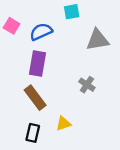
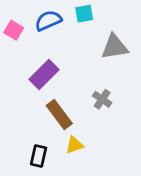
blue semicircle: (41, 32) -> (48, 21), moved
purple rectangle: (37, 63) -> (44, 74), turned 35
brown rectangle: (35, 98) -> (59, 115), moved

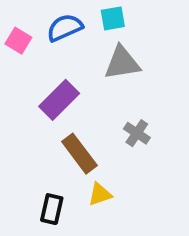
gray triangle: (115, 47) -> (122, 63), moved

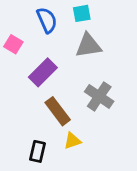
blue semicircle: (65, 28) -> (47, 20), turned 90
pink square: (18, 41) -> (13, 44), moved
gray cross: (137, 133) -> (99, 96), size x1.5

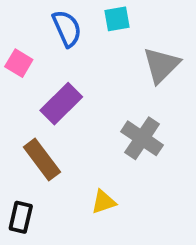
gray triangle: (88, 46) -> (161, 65), moved, turned -36
brown rectangle: (58, 111) -> (42, 159), moved
black rectangle: (38, 151) -> (21, 217), moved

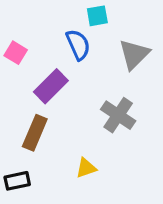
blue semicircle: (67, 29) -> (78, 45), moved
brown rectangle: (42, 159) -> (35, 133), turned 60
black rectangle: (21, 217) -> (17, 181), turned 65

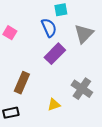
purple rectangle: (51, 86) -> (55, 54), moved
gray cross: (118, 115) -> (82, 89), moved

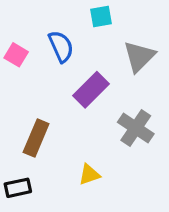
blue semicircle: (49, 28) -> (61, 46), moved
gray cross: (82, 89) -> (136, 128), moved

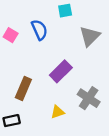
purple rectangle: (91, 90) -> (61, 71), moved
gray cross: (136, 128) -> (89, 98), moved

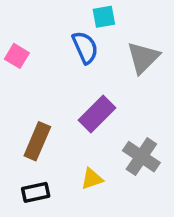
blue semicircle: (39, 30) -> (85, 47), moved
black rectangle: (12, 121) -> (36, 192), moved

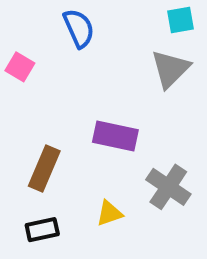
cyan square: (104, 17) -> (181, 20), moved
blue semicircle: (85, 47) -> (79, 28), moved
purple rectangle: (97, 114) -> (115, 136), turned 57

